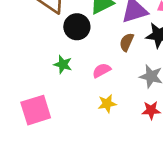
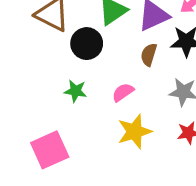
yellow star: (107, 104) -> (134, 131), size x1.5

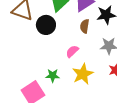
green star: (75, 91) -> (53, 76), moved

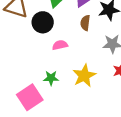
pink semicircle: (72, 51) -> (60, 45), moved, turned 32

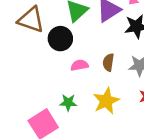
brown semicircle: (85, 23) -> (108, 62), moved

